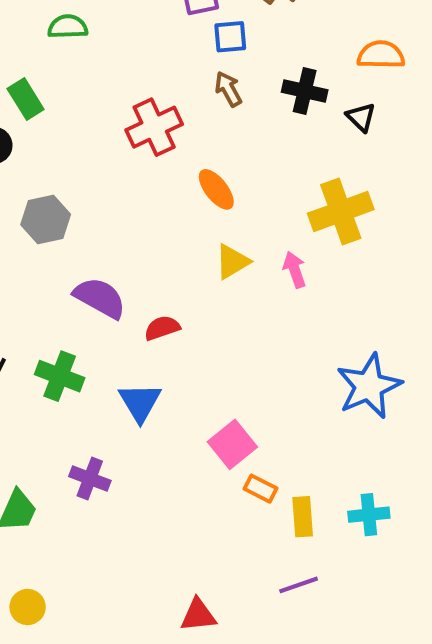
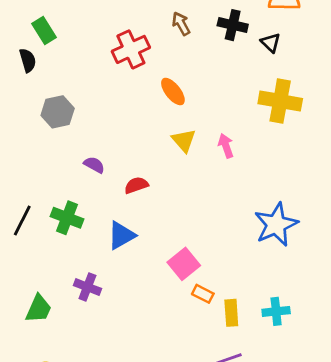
yellow cross: (341, 211) -> (280, 101), moved, turned 30
yellow triangle: (232, 262) -> (184, 140), turned -40
purple semicircle: (100, 298) -> (94, 165), size x0.6
blue triangle: (140, 402) -> (121, 235), turned 32

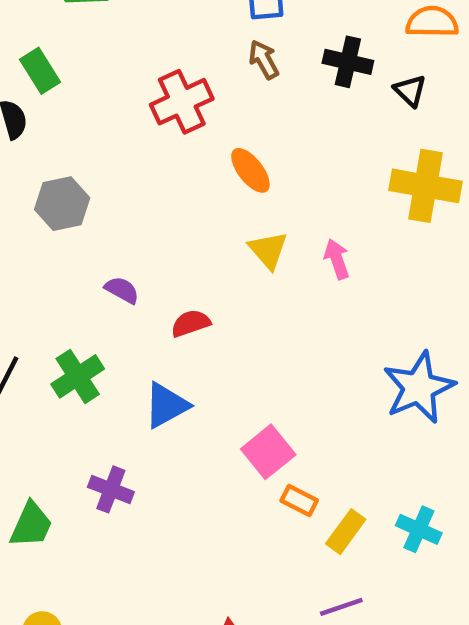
green cross: (67, 218) -> (78, 376), turned 36
cyan cross: (276, 311) -> (419, 529), turned 30
yellow rectangle: (231, 313) -> (346, 532), turned 40

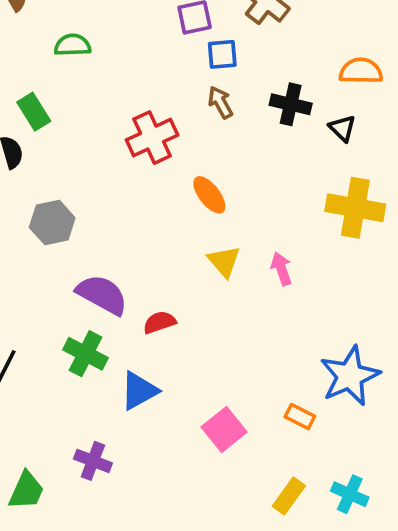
purple semicircle: (122, 290) -> (102, 295), size x1.8
green cross: (78, 376) -> (85, 354), moved, turned -30
orange rectangle: (299, 501) -> (300, 417), moved

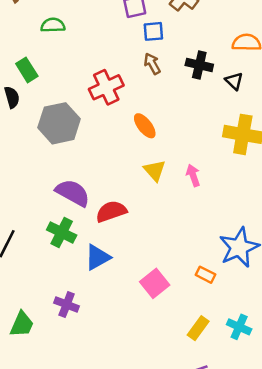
gray hexagon: (52, 223) -> (59, 123), moved, size x1.4
red semicircle: (159, 322) -> (111, 211), size x1.4

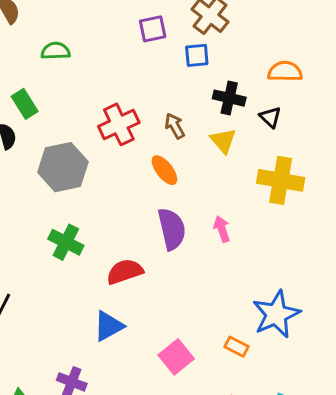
blue square: (153, 31) -> (197, 55), moved
brown arrow: (152, 64) -> (175, 126), moved
yellow triangle: (155, 170) -> (223, 141), moved
purple semicircle: (73, 193) -> (172, 229), moved, turned 48
green cross: (62, 233) -> (66, 242), moved

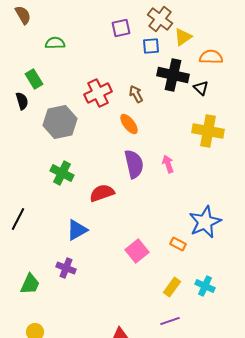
black cross: (229, 98) -> (173, 75), size x1.4
yellow triangle: (223, 141) -> (183, 37), moved, turned 36
blue triangle: (109, 326) -> (77, 230), moved

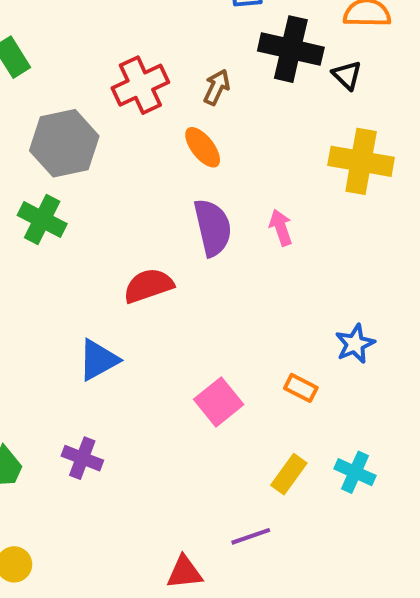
brown arrow: (136, 94) -> (217, 87), turned 54
green cross: (62, 173) -> (42, 219), moved
blue star: (205, 222) -> (355, 344), size x0.6
purple cross: (66, 268) -> (82, 458), moved
purple line: (170, 321) -> (251, 536), moved

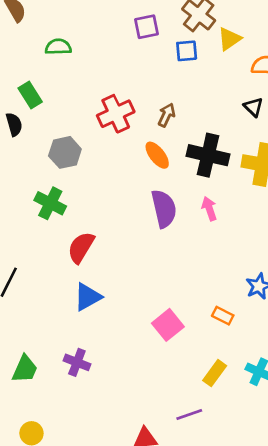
black cross: (291, 49) -> (208, 155), moved
gray hexagon: (64, 143) -> (65, 152), size x0.7
red semicircle: (148, 286) -> (81, 247), moved, turned -40

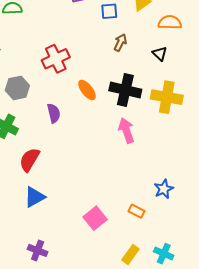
brown arrow: (167, 115) -> (120, 43), moved
purple semicircle: (164, 209) -> (54, 113), moved, size x0.7
pink arrow: (209, 209) -> (126, 130), size x1.4
purple cross: (77, 362) -> (38, 250), moved

